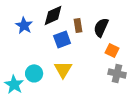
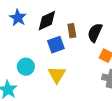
blue star: (24, 25) -> (18, 18), moved
cyan circle: (34, 73) -> (26, 67), moved

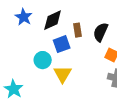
cyan circle: (26, 67) -> (43, 60), moved

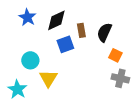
cyan circle: (43, 60) -> (30, 60), moved
yellow triangle: (63, 74) -> (48, 78), moved

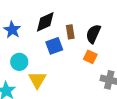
blue star: (27, 17) -> (12, 30), moved
orange square: (115, 55) -> (90, 57), moved

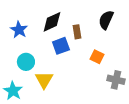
black semicircle: (93, 34) -> (106, 20), moved

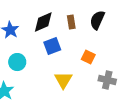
brown rectangle: (77, 32) -> (71, 22), moved
yellow triangle: (44, 80) -> (63, 80), moved

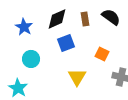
black semicircle: (97, 20) -> (111, 17), turned 102

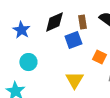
blue square: (66, 43) -> (73, 40), moved

